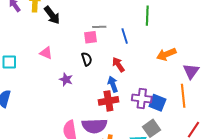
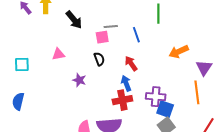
black arrow: (52, 15) -> (74, 20), moved
pink triangle: (46, 53) -> (58, 54), turned -32
blue square: (157, 103) -> (165, 109), moved

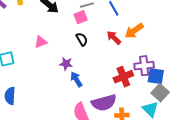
orange arrow: (179, 52) -> (134, 31), moved
blue arrow: (126, 83) -> (76, 79), moved
red cross: (122, 100) -> (123, 77), moved

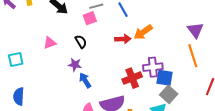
red arrow: (114, 38) -> (123, 39), turned 133
black semicircle: (82, 39) -> (81, 42), moved

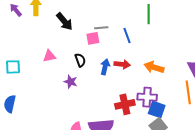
orange arrow: (143, 32) -> (154, 67), moved, turned 42
blue arrow: (85, 80) -> (105, 67), moved, turned 35

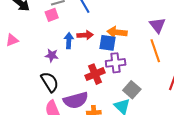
black semicircle: (80, 60) -> (50, 82), moved, size x1.5
purple star: (71, 82) -> (52, 55), moved
blue square: (157, 109) -> (108, 43), moved

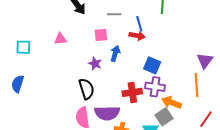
pink square: (52, 15) -> (101, 35), moved
orange arrow: (117, 32) -> (172, 102), moved
red arrow: (85, 35) -> (137, 36), moved

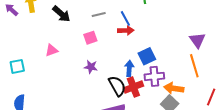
blue arrow: (115, 54) -> (129, 68), moved
blue square: (152, 65) -> (147, 56), turned -36
black semicircle: (86, 89) -> (117, 86), moved

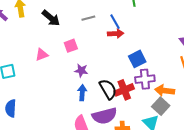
pink square: (90, 38) -> (71, 46), moved
blue arrow: (129, 68) -> (82, 93), moved

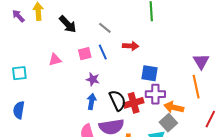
gray line: (88, 18) -> (105, 28), turned 48
blue line: (115, 22) -> (103, 52), moved
blue square: (137, 59) -> (150, 73), turned 30

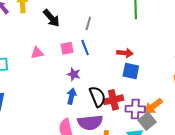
gray line: (105, 28) -> (88, 23), turned 64
red arrow: (131, 46) -> (125, 53), moved
purple cross: (155, 94) -> (135, 109), moved
orange arrow: (174, 107) -> (153, 106), turned -54

